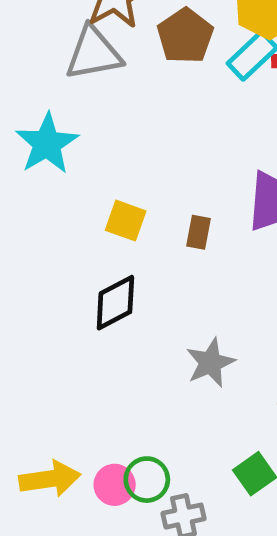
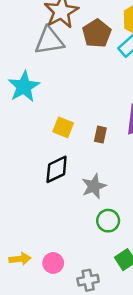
gray star: (210, 363) -> (94, 186), moved
yellow arrow: (50, 479) -> (20, 259), size x0.7
green circle: (147, 480) -> (108, 221), moved

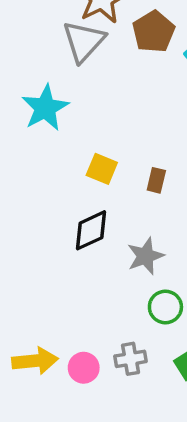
gray triangle: (49, 41) -> (84, 41), turned -40
yellow arrow: (20, 259) -> (35, 361), size x1.4
gray cross: (88, 280) -> (131, 359), moved

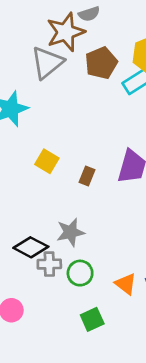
black diamond: (91, 230) -> (31, 247), moved, turned 44
gray cross: (131, 359) -> (49, 264), moved

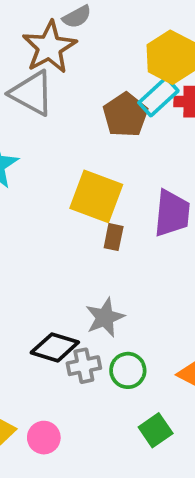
gray triangle: (47, 63) -> (32, 93), turned -42
brown pentagon: (101, 63) -> (125, 115), moved
yellow square: (47, 161) -> (96, 196), moved, size x1.6

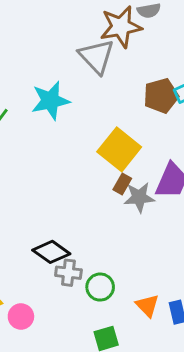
gray star: (105, 317) -> (139, 197), moved

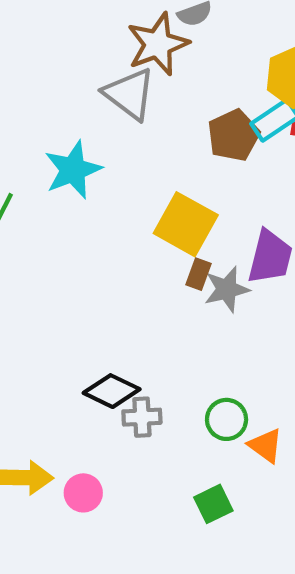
green circle: (100, 287) -> (227, 419), moved

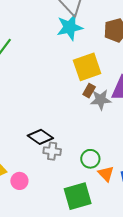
cyan star: (73, 170) -> (70, 27), moved
yellow square: (186, 224) -> (87, 67), turned 32
green square: (213, 504) -> (78, 196), size x1.6

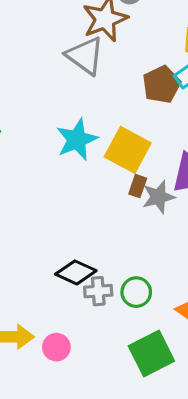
cyan star: (70, 27) -> (77, 140), moved
yellow square: (87, 67) -> (128, 150), turned -32
green circle: (90, 159) -> (136, 292), moved

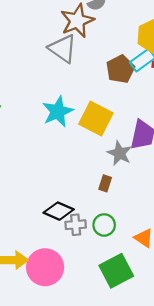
brown rectangle: (138, 186) -> (105, 183), moved
gray star: (158, 197) -> (120, 153), turned -30
pink circle: (56, 347) -> (45, 267), size x1.8

